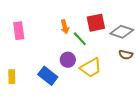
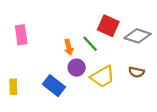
red square: (96, 23) -> (108, 26), turned 36
orange arrow: (65, 27) -> (69, 47), moved
brown semicircle: (126, 55) -> (136, 72), moved

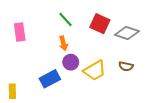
green line: (90, 44) -> (66, 19), moved
blue rectangle: (54, 86) -> (50, 79), turned -66
yellow rectangle: (13, 87) -> (12, 91), moved

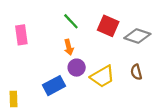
brown semicircle: (126, 66) -> (136, 72), turned 64

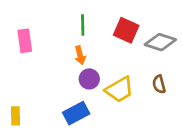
green line: (71, 21) -> (83, 25), turned 42
blue rectangle: (54, 86) -> (76, 113), moved

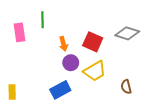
green line: (83, 25) -> (42, 20), moved
red square: (126, 30) -> (93, 42), moved
brown semicircle: (159, 84) -> (126, 87), moved

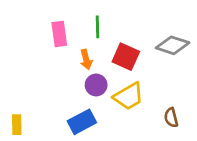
green line: (42, 20) -> (97, 27), moved
pink rectangle: (19, 32) -> (59, 34), moved

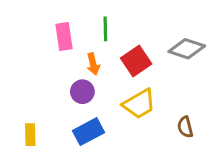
red square: (126, 57) -> (136, 61), turned 32
purple circle: (96, 85) -> (82, 92), moved
yellow rectangle: (17, 125) -> (30, 135), moved

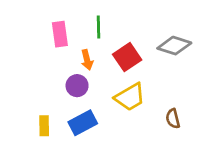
yellow rectangle: (30, 135) -> (44, 126), moved

